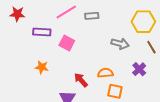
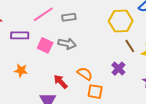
gray arrow: (120, 44) -> (67, 44), moved
orange semicircle: (105, 73) -> (85, 74), turned 42

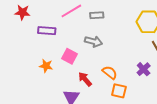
pink square: (45, 45) -> (69, 56), moved

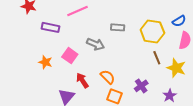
gray rectangle: (97, 15) -> (118, 27), moved
purple cross: (144, 69) -> (141, 86), moved

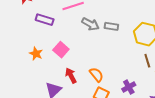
gray arrow: (96, 44) -> (90, 24), moved

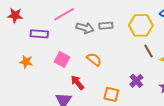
orange star: (36, 54) -> (26, 62), moved
orange semicircle: (96, 75) -> (94, 59), moved

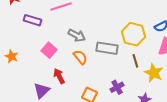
gray rectangle: (106, 26) -> (107, 48), moved, size x1.5
gray arrow: (85, 28) -> (77, 35), moved
orange star: (26, 62) -> (12, 56), moved

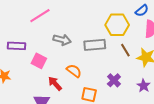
purple rectangle: (32, 20) -> (16, 46), moved
orange semicircle: (80, 57) -> (74, 71), moved

